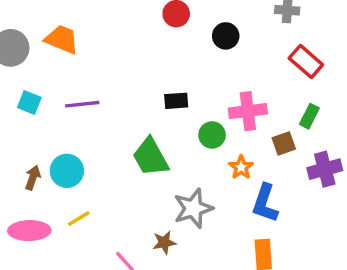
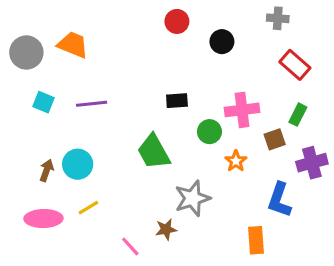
blue L-shape: (265, 203) -> (279, 200), moved

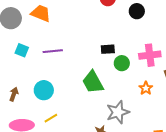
green circle: (209, 132) -> (122, 63), moved
brown arrow: (47, 170) -> (14, 94), moved

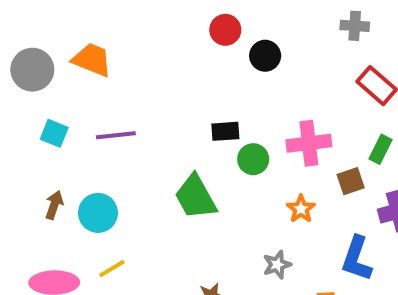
black circle: (137, 11) -> (265, 56), moved
brown arrow: (14, 94) -> (54, 205), moved
gray star: (118, 112) -> (277, 265), moved, size x0.6

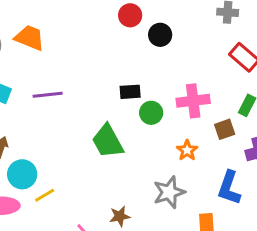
cyan circle: (98, 213) -> (22, 174), moved
gray star: (277, 265) -> (169, 192), size x1.5

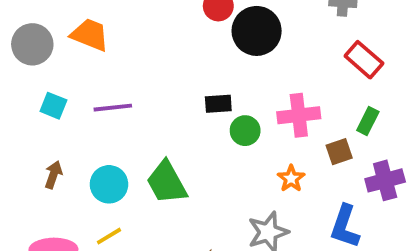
black circle: (160, 35) -> (257, 31), size x1.6
green trapezoid: (108, 141) -> (167, 182), moved
cyan circle: (22, 174) -> (109, 184), moved

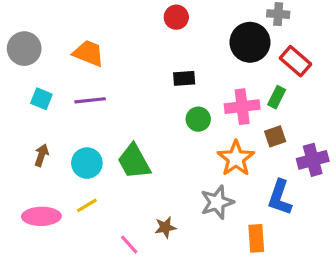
black circle: (257, 31) -> (250, 42), moved
orange trapezoid: (90, 35) -> (88, 53), moved
black rectangle: (218, 104) -> (184, 78), moved
green rectangle: (368, 121) -> (277, 97), moved
orange star: (291, 179) -> (236, 158), size x1.6

